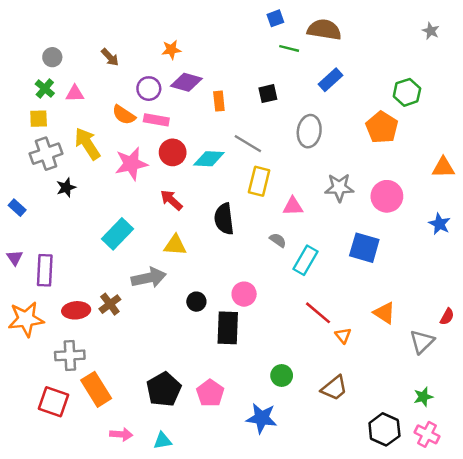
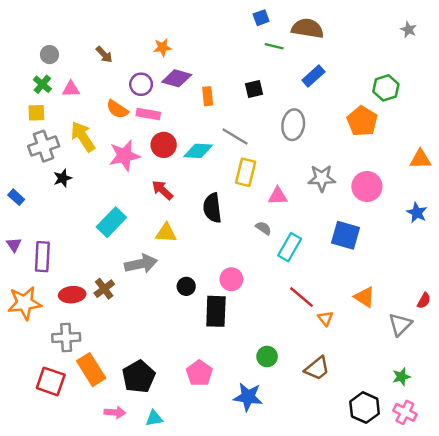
black pentagon: (164, 389) -> (139, 377), moved

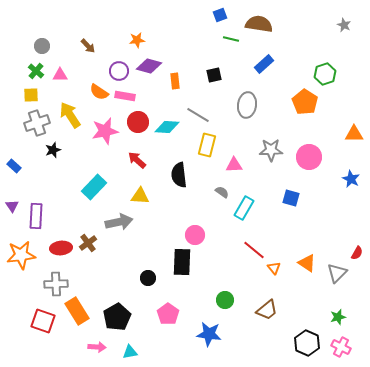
blue square: (346, 235) -> (291, 198), size x0.7
black circle: (186, 286) -> (148, 278), moved
orange triangle: (365, 297) -> (307, 263), moved

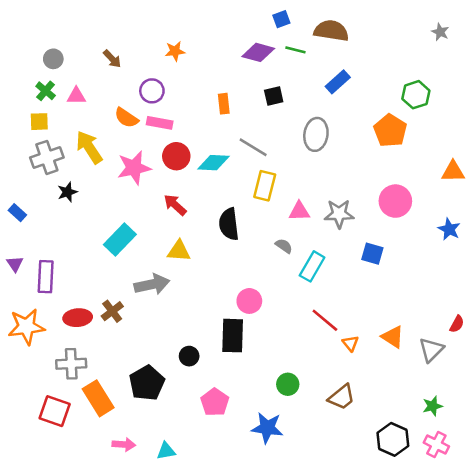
purple diamond: (149, 66) -> (258, 52), moved
gray star: (271, 150) -> (339, 214), moved
black pentagon: (117, 317) -> (147, 383), moved

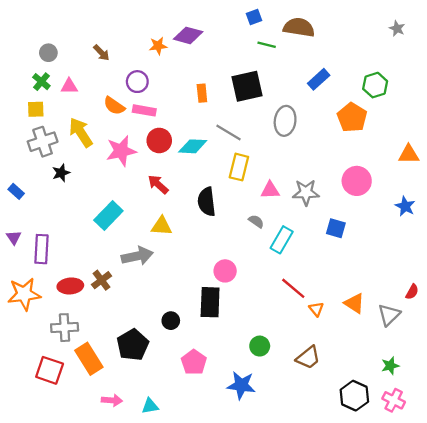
purple diamond: (258, 52) -> (188, 35), moved
blue rectangle: (338, 82) -> (319, 79), moved
black square: (274, 96) -> (247, 86), size x1.8

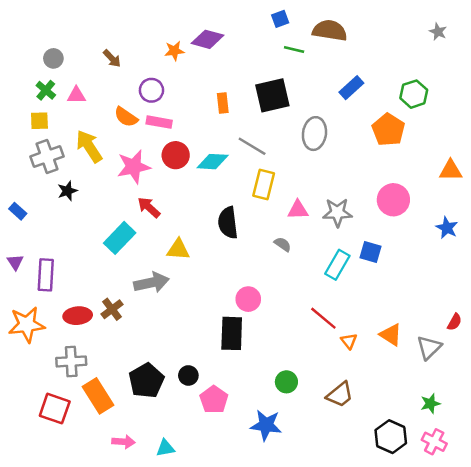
red arrow: (158, 184) -> (149, 207), moved
cyan rectangle: (282, 240) -> (337, 265), moved
black circle: (171, 321) -> (188, 375), moved

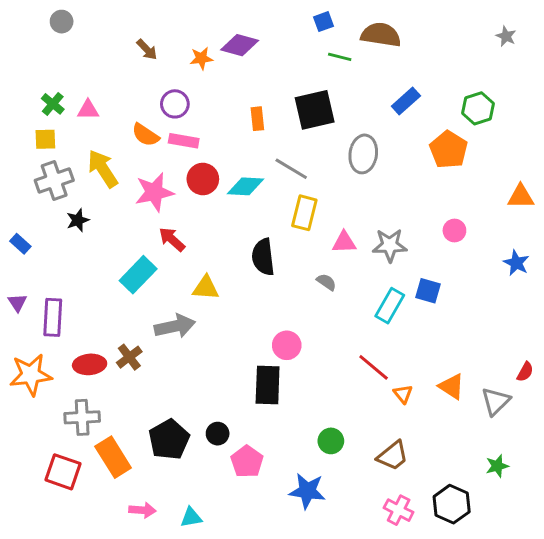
gray circle: (53, 58) -> (62, 22), moved
brown arrow: (112, 58) -> (147, 49), moved
pink circle: (393, 200) -> (454, 231), size x0.6
pink cross: (434, 442) -> (399, 510), moved

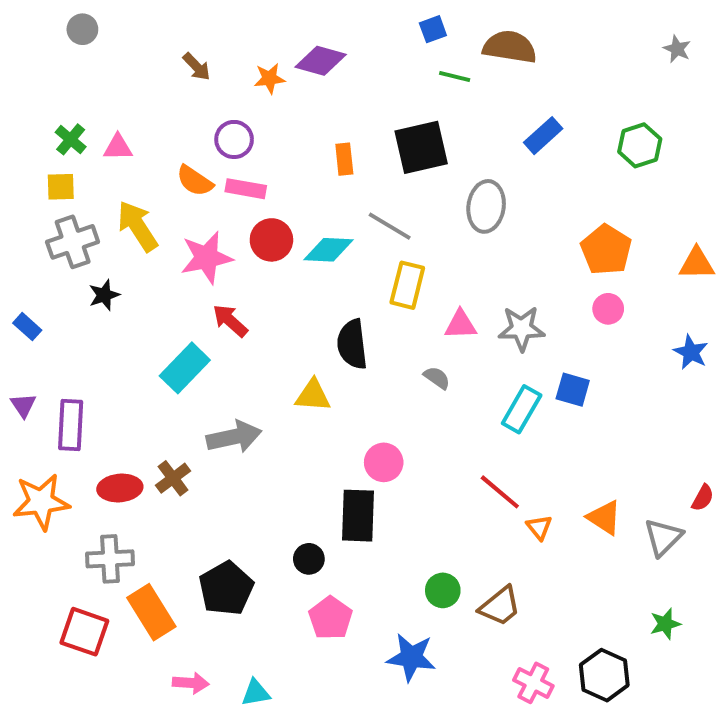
orange pentagon: (449, 150) -> (606, 250), moved
yellow triangle: (206, 288) -> (313, 395), moved
black circle: (218, 434) -> (309, 559), moved
brown trapezoid: (393, 456) -> (500, 606), moved

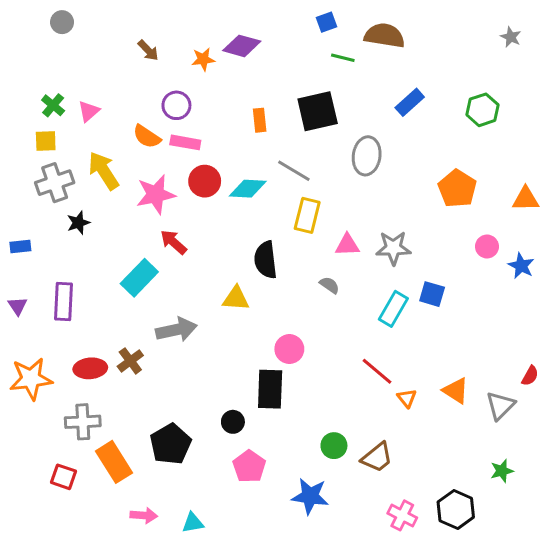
pink triangle: (118, 147) -> (89, 111), turned -40
pink circle: (608, 309) -> (487, 246), moved
blue rectangle: (27, 327) -> (20, 246), turned -48
purple rectangle: (71, 425) -> (64, 301), moved
red square: (84, 632) -> (64, 477), size x0.7

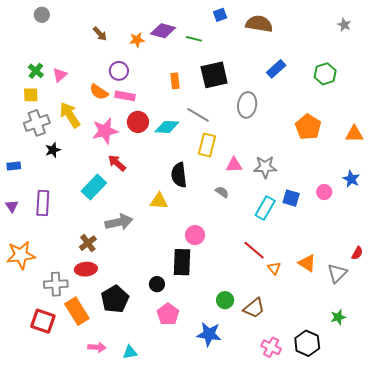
green line: (343, 58) -> (194, 39), moved
pink circle: (487, 246) -> (324, 192), moved
red ellipse: (90, 368) -> (86, 269), moved
red square: (64, 477) -> (43, 321), size x1.4

